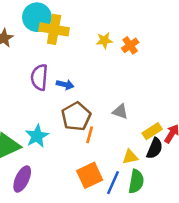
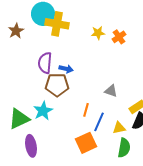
brown pentagon: (76, 116) -> (57, 85), moved, turned 30
purple ellipse: (22, 179) -> (31, 146), turned -35
blue line: (113, 183) -> (99, 122), moved

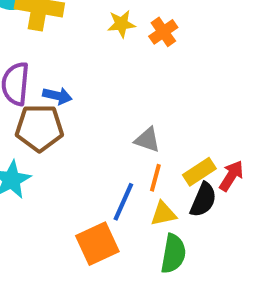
orange line: (86, 110) -> (155, 178), moved

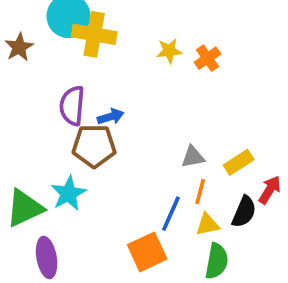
blue arrow: (57, 96) -> (111, 117), turned -30
gray triangle: (147, 140) -> (193, 157), turned -30
yellow rectangle: (199, 172) -> (239, 162), moved

